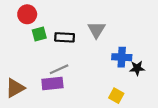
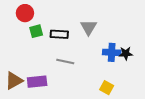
black star: (137, 68) -> (126, 53), moved
gray line: (59, 69) -> (65, 61), moved, turned 36
purple rectangle: (52, 84) -> (37, 82), moved

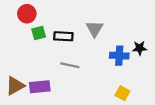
black star: (126, 53) -> (140, 48), moved
yellow square: (107, 88) -> (122, 93), moved

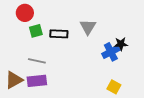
black star: (140, 48) -> (121, 44), moved
blue cross: (119, 56) -> (111, 52), turned -30
gray line: (70, 65) -> (37, 61), moved

